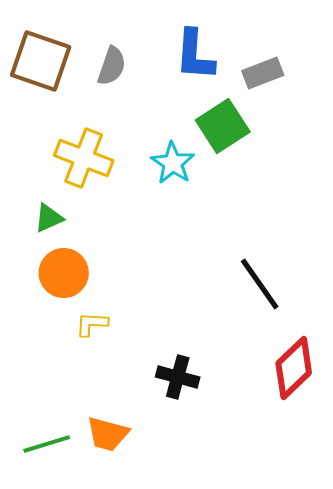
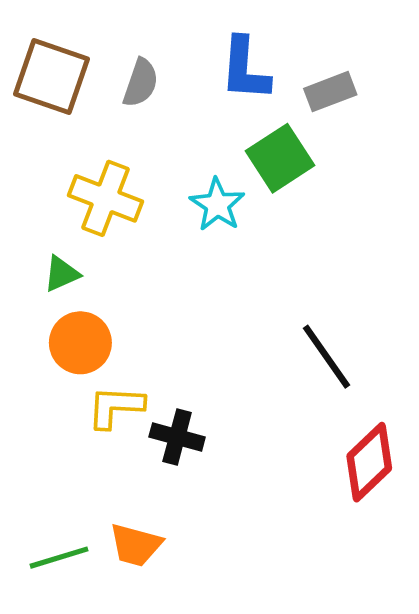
yellow L-shape: (92, 324) -> (116, 407), size x1.4
black cross: (178, 377) -> (177, 437), moved

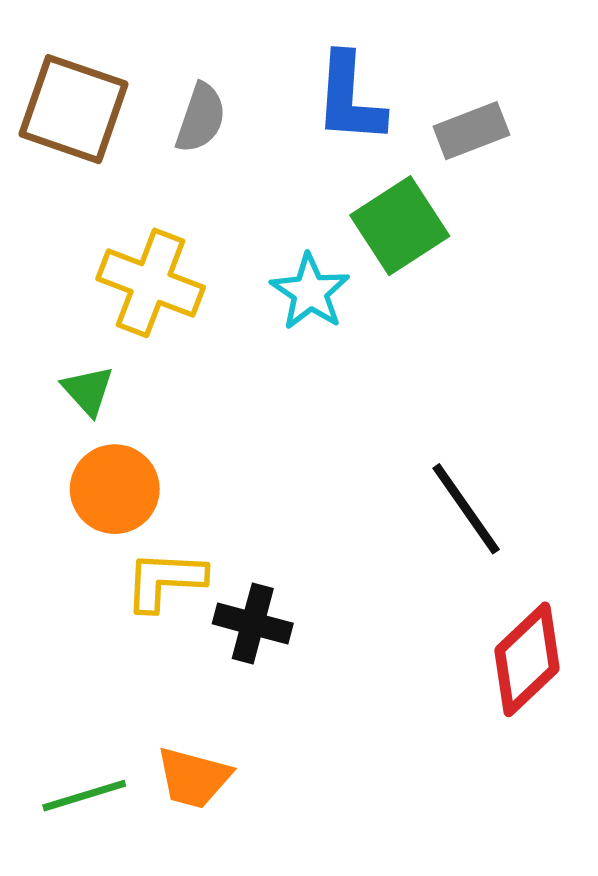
green triangle: (62, 274) -> (88, 391), turned -48

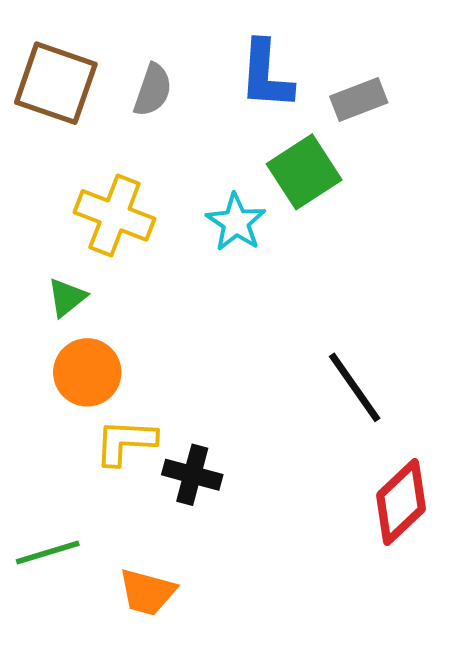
green triangle: (88, 391) -> (67, 297), turned 33
green line: (84, 796) -> (48, 552), moved

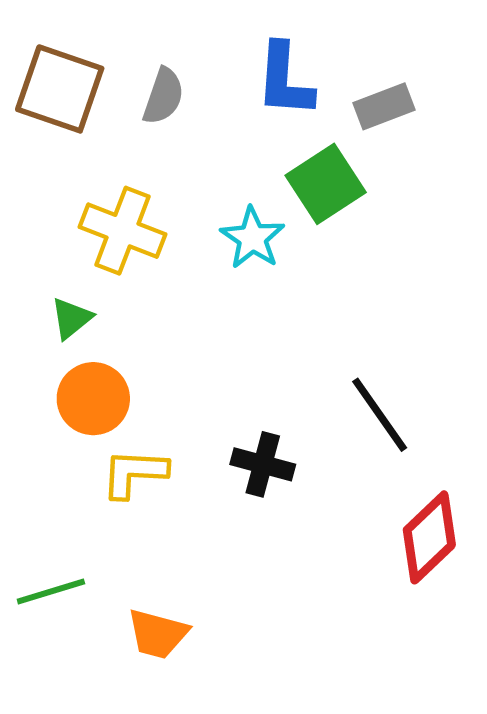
black cross: (192, 475) -> (263, 464), moved

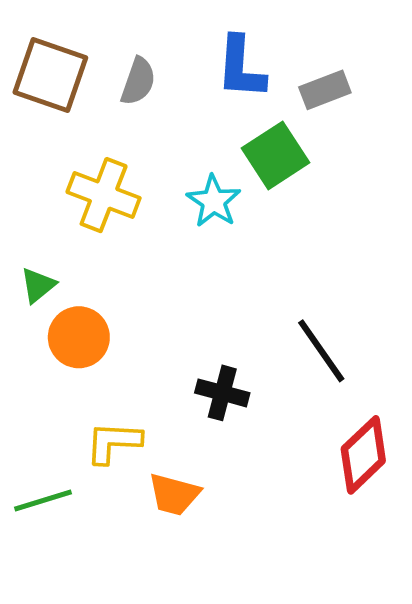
green triangle: (71, 318) -> (38, 285), moved
yellow L-shape: (134, 473) -> (113, 442), moved
orange trapezoid: (158, 634) -> (174, 494), moved

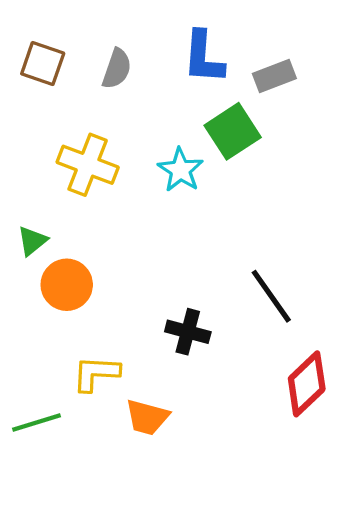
brown square: (50, 75) -> (43, 64), size x0.7

